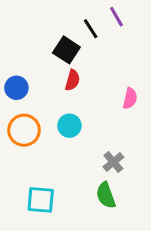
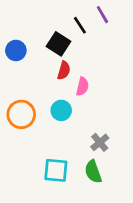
blue circle: (16, 88) -> (16, 50), moved
pink semicircle: (130, 98) -> (82, 86), moved
cyan square: (41, 200) -> (56, 170), moved

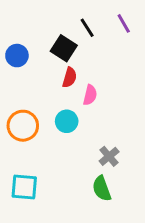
purple line: (102, 15) -> (124, 23), moved
cyan square: (56, 170) -> (24, 187), moved

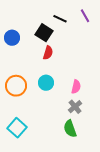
black line: (87, 28) -> (60, 19), turned -32
pink semicircle: (90, 95) -> (76, 87), moved
cyan square: (24, 187) -> (17, 128), turned 36

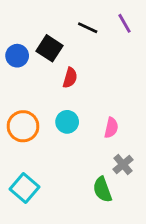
black square: (44, 33) -> (49, 48), moved
gray cross: (75, 107) -> (123, 164), moved

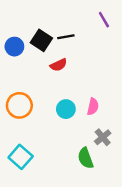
black line: (88, 28) -> (66, 37), moved, turned -35
red semicircle: (70, 78) -> (59, 65), turned 49
cyan circle: (67, 122) -> (66, 109), moved

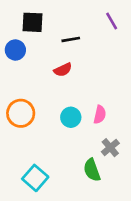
black square: (41, 40) -> (33, 22), moved, turned -30
cyan square: (21, 157) -> (35, 178), moved

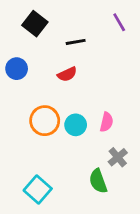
black square: (33, 22) -> (35, 24), turned 35
blue circle: (15, 50) -> (17, 69), moved
orange circle: (21, 113) -> (45, 121), moved

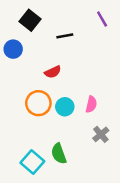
blue circle: (17, 69) -> (13, 49), moved
red semicircle: (67, 74) -> (53, 72), moved
green semicircle: (98, 181) -> (59, 154), moved

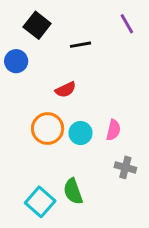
gray cross: (101, 134) -> (125, 167), turned -35

